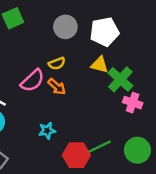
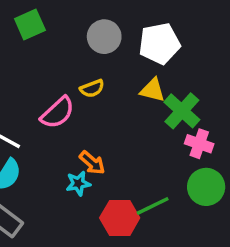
orange arrow: (57, 87) -> (92, 163), moved
green circle: (137, 150) -> (206, 187), moved

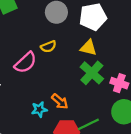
green cross: (182, 111) -> (92, 73), moved
orange arrow: (92, 163) -> (60, 101), moved

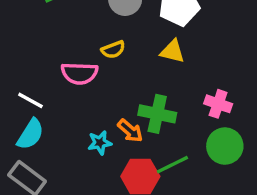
pink semicircle: (26, 63) -> (79, 73), turned 45
green cross: (92, 73) -> (157, 114), moved, turned -30

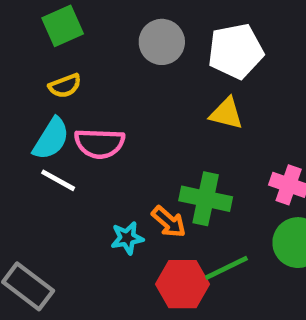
yellow semicircle: (113, 50) -> (65, 86), moved
white line: (30, 100) -> (58, 180), moved
cyan semicircle: (30, 134) -> (51, 139), moved

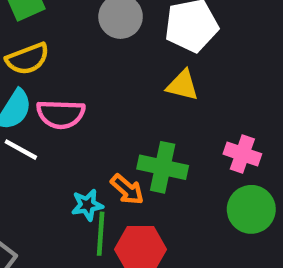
yellow semicircle: (65, 86) -> (27, 59), size x1.4
green line: (226, 268) -> (101, 234), moved, turned -60

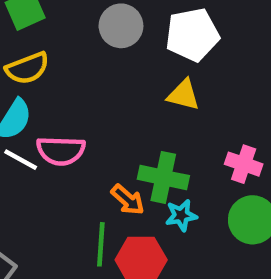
pink semicircle: (61, 114) -> (61, 151), moved
cyan star: (87, 205) -> (181, 215), moved

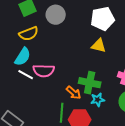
gray circle: (121, 26) -> (56, 15), moved

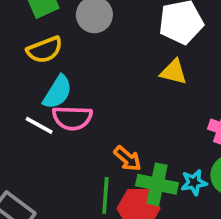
cyan semicircle: (23, 57) -> (58, 92), moved
green cross: (90, 83) -> (157, 184), moved
cyan star: (98, 100) -> (194, 182), moved

